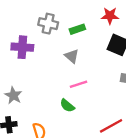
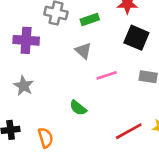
pink line: (78, 84) -> (107, 75), moved
gray star: (13, 95) -> (24, 86), moved

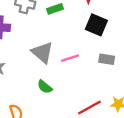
gray triangle: (83, 51) -> (42, 52), moved, size x1.5

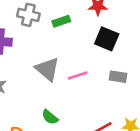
green semicircle: (45, 87) -> (50, 117), moved

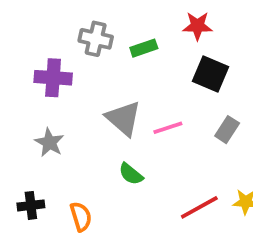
gray rectangle: (118, 77) -> (227, 130), turned -66
green semicircle: (50, 117) -> (131, 174), moved

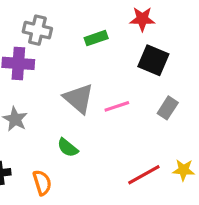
gray cross: (96, 39) -> (37, 30), moved
green semicircle: (131, 174) -> (68, 148), moved

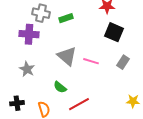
green rectangle: (96, 38) -> (66, 18), moved
pink line: (117, 106) -> (91, 61), turned 35
red line: (144, 175) -> (79, 104), moved

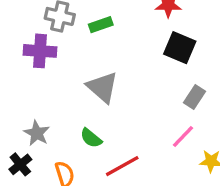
pink line: (91, 61) -> (183, 136), moved, turned -63
gray star: (27, 69) -> (37, 133), moved
black cross: (17, 103) -> (20, 164), turned -32

